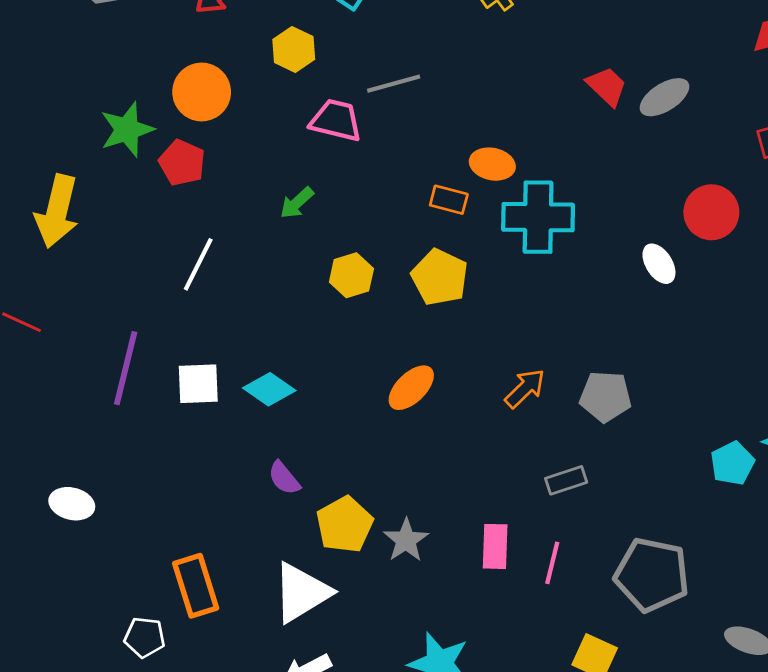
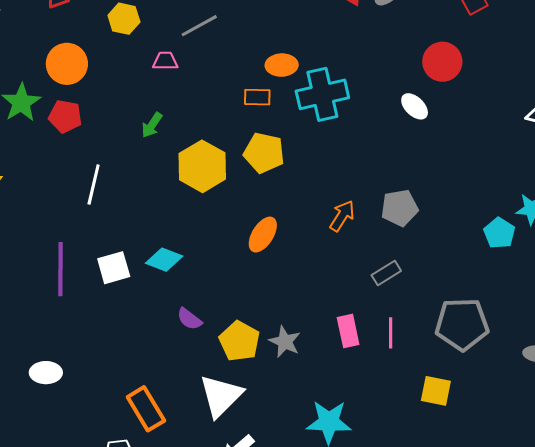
pink trapezoid: (336, 120) -> (165, 61), size x0.7
yellow hexagon: (351, 275) -> (202, 166), size x1.6

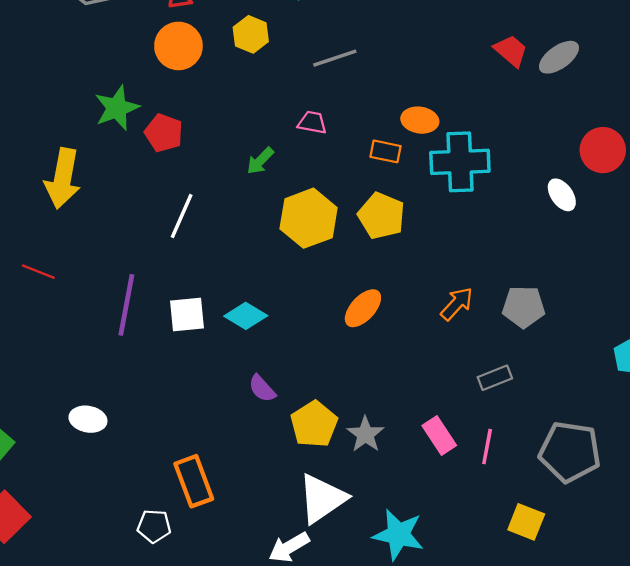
pink trapezoid: (165, 61) -> (312, 123), moved
orange circle: (67, 64) -> (178, 46), moved
pink rectangle: (348, 331) -> (439, 435), turned -32
white triangle: (221, 396) -> (322, 499), moved

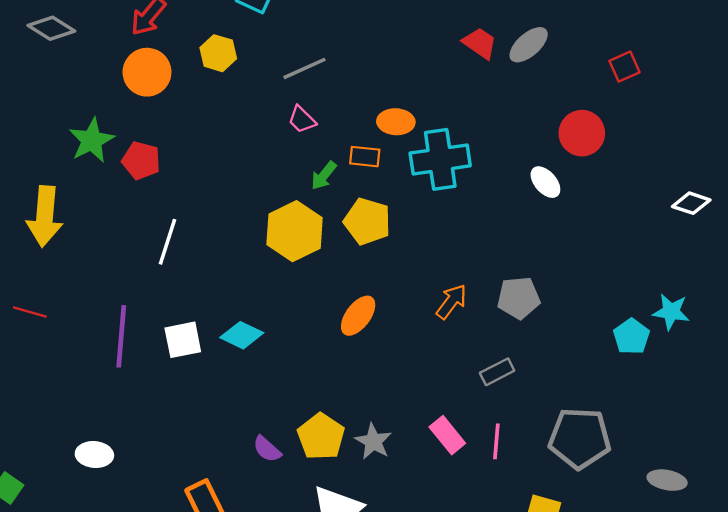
pink trapezoid: (312, 123) -> (302, 120), moved, turned -140
green arrow: (260, 161) -> (324, 176), moved
purple semicircle: (262, 389) -> (267, 449), moved

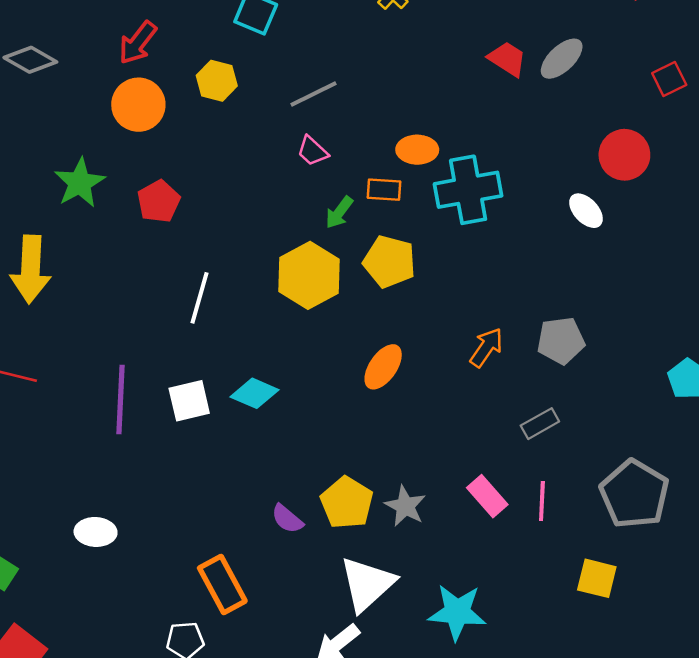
red pentagon: (141, 161) -> (159, 201), moved, turned 30
white line: (167, 242) -> (199, 298), moved
gray pentagon: (580, 438) -> (634, 494), turned 30

